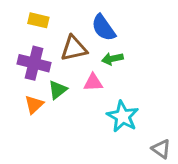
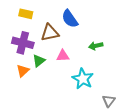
green arrow: (112, 59) -> (96, 46), moved
gray triangle: (161, 149) -> (109, 101), turned 32

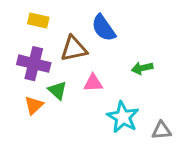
green triangle: (39, 61) -> (57, 90), turned -40
gray triangle: (109, 101) -> (161, 130), moved, turned 48

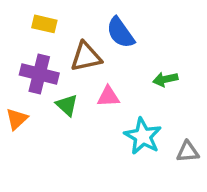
orange triangle: (34, 105) -> (17, 119), moved

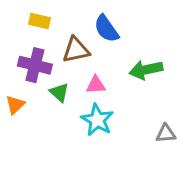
green arrow: (165, 79) -> (146, 70), size x1.5
cyan star: (143, 136) -> (97, 120), moved

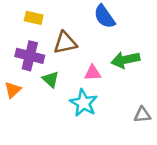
blue semicircle: (106, 29) -> (104, 17), moved
pink triangle: (96, 85) -> (93, 73), moved

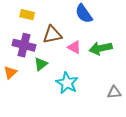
pink triangle: (93, 73) -> (74, 47), moved, turned 32
green triangle: (51, 79) -> (41, 64), turned 40

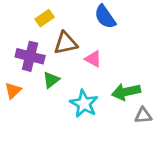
yellow rectangle: (27, 15) -> (45, 18), moved, turned -48
green arrow: (101, 48) -> (126, 92), moved

